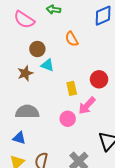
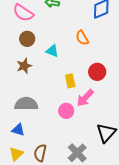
orange semicircle: (72, 39) -> (82, 38), moved
brown circle: (37, 49) -> (27, 39), moved
cyan triangle: (47, 65) -> (52, 51), moved

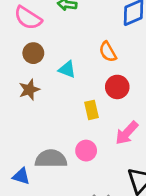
red circle: (97, 72) -> (117, 87), moved
pink arrow: (85, 98) -> (127, 133), moved
gray semicircle: (26, 104) -> (51, 159), moved

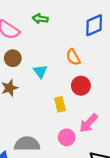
cyan triangle: (67, 69) -> (40, 71), turned 32
pink circle: (86, 151) -> (67, 137), moved

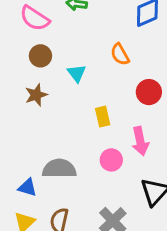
red circle: (81, 86) -> (149, 92), moved
pink arrow: (89, 123) -> (140, 141), turned -55

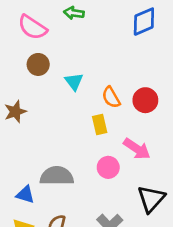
orange semicircle: (120, 54) -> (111, 97), moved
brown star: (36, 95) -> (15, 112), moved
pink arrow: (140, 141) -> (137, 149), turned -44

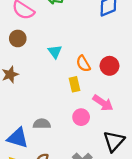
brown circle: (38, 64) -> (18, 38), moved
gray semicircle: (57, 176) -> (42, 124), size x0.7
blue triangle: (25, 195) -> (18, 138), size x1.5

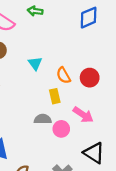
gray semicircle: (42, 124) -> (43, 119), moved
black triangle: (114, 141) -> (94, 153), turned -40

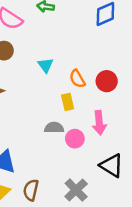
pink arrow: (83, 115) -> (99, 123), turned 50

